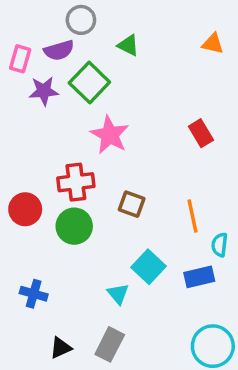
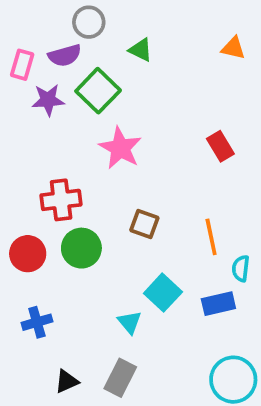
red cross: (76, 182) -> (61, 200), moved
red circle: (25, 209) -> (28, 254), moved
blue cross: (34, 294) -> (37, 322), turned -32

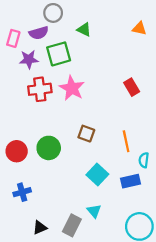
green square: (98, 91) -> (59, 54), turned 30
red cross: (61, 200) -> (40, 89), moved
cyan triangle: (130, 322) -> (94, 211), moved

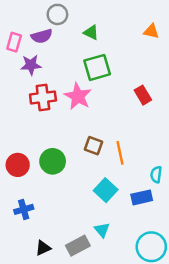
green square: (59, 54) -> (97, 67), moved
orange line: (126, 141) -> (120, 153), moved
gray rectangle: (72, 225) -> (78, 246), turned 35

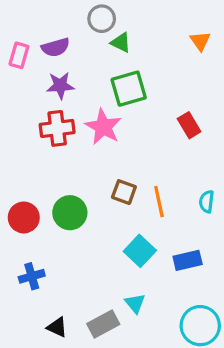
gray circle: (57, 14) -> (102, 19), moved
orange triangle: (151, 31) -> (200, 41), turned 42
purple star: (31, 65) -> (60, 85), moved
cyan semicircle: (156, 175) -> (207, 202), moved
black triangle: (43, 248) -> (57, 327), turned 49

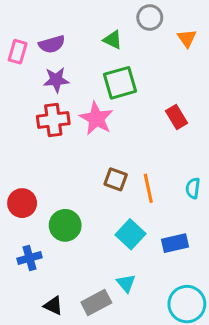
gray circle: (102, 19) -> (150, 18), moved
green circle: (70, 213) -> (65, 225), moved

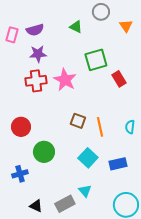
green square: (120, 83) -> (96, 60), moved
red circle: (22, 203) -> (21, 127), moved

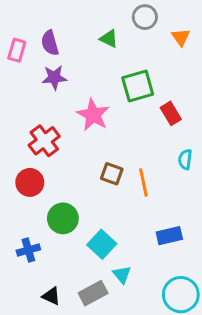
purple semicircle: (35, 30) -> (50, 43), turned 90
red cross: (36, 81) -> (44, 141), moved, turned -30
cyan semicircle: (130, 127) -> (185, 159), moved
cyan square: (88, 158) -> (102, 244), moved

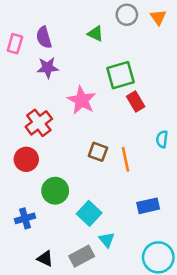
orange triangle: (181, 37) -> (158, 17), moved
red rectangle: (171, 113) -> (136, 101), moved

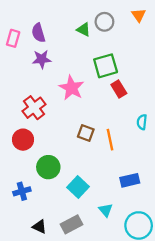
gray circle: (127, 15) -> (104, 22), moved
cyan triangle: (107, 240) -> (106, 210), moved

